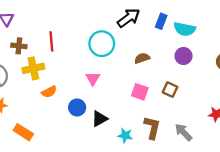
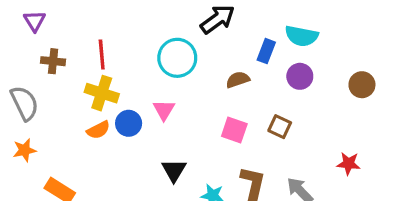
blue rectangle: (161, 21) -> (266, 51), moved
yellow cross: (33, 68) -> (102, 93), moved, turned 30
blue circle: (77, 107) -> (129, 123), moved
black triangle: (100, 119) -> (174, 170), turned -30

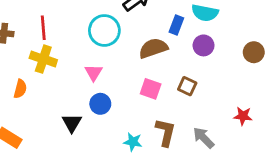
brown semicircle: (238, 80) -> (153, 48), size x1.5
blue circle: (129, 123) -> (100, 104), moved
orange semicircle: (98, 130) -> (20, 89), moved, turned -48
black triangle: (174, 170) -> (72, 123), moved

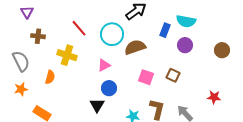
red line: (43, 28) -> (79, 28), moved, turned -36
brown semicircle: (153, 48) -> (135, 47), moved
pink triangle: (94, 73) -> (104, 65), turned 32
black triangle: (72, 123) -> (97, 105), moved

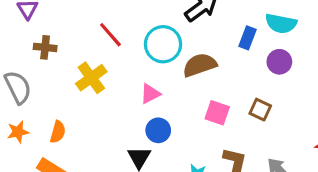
yellow cross: (67, 55) -> (91, 78), turned 36
orange semicircle: (50, 77) -> (58, 132), moved

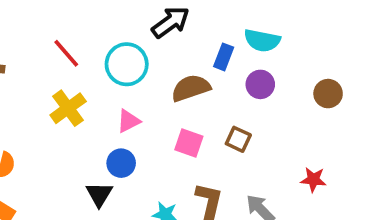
brown semicircle: (200, 65) -> (191, 88), moved
yellow cross: (91, 78) -> (68, 108), moved
pink triangle: (150, 94) -> (128, 121), moved

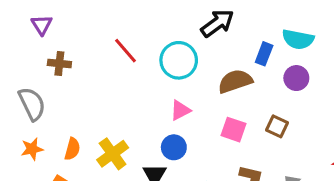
yellow cross: (68, 108) -> (113, 154), moved

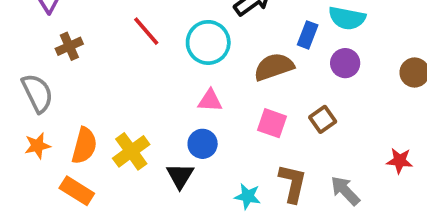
brown cross: (59, 64) -> (69, 46), turned -30
pink triangle: (180, 110) -> (210, 101), turned 30
brown square: (277, 126) -> (323, 119), turned 30
orange semicircle: (72, 149) -> (84, 146), size x1.4

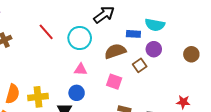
blue rectangle: (308, 35) -> (133, 34), turned 72
brown square: (323, 119) -> (140, 65), moved
yellow cross: (131, 151) -> (38, 97), turned 30

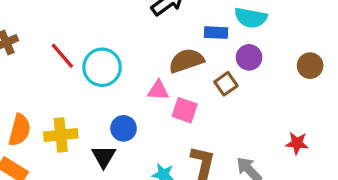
red line: (46, 32) -> (62, 56), moved
cyan circle: (80, 38) -> (102, 67), moved
pink triangle: (81, 69) -> (158, 90), moved

